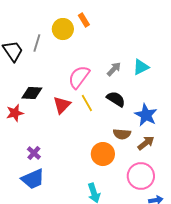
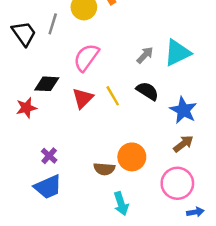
cyan triangle: (141, 67) -> (177, 53), size x1.4
pink semicircle: (79, 77) -> (86, 57), moved
brown semicircle: (122, 134) -> (104, 169), moved

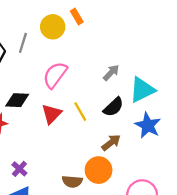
cyan triangle: (177, 53) -> (142, 90), moved
black semicircle: (147, 91) -> (113, 107), turned 105
brown arrow: (183, 144) -> (111, 143), moved

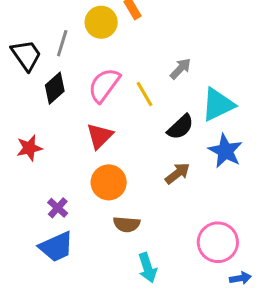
gray arrow: (111, 73) -> (180, 69), moved
black diamond: (17, 100) -> (55, 88), moved, turned -45
yellow line: (80, 112) -> (145, 94), moved
orange circle: (99, 170) -> (109, 182), moved

